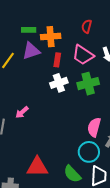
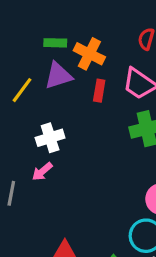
orange cross: (51, 37) -> (89, 54), turned 30
white cross: (59, 83) -> (50, 138), moved

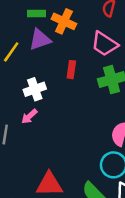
red rectangle: (99, 91) -> (71, 70), moved

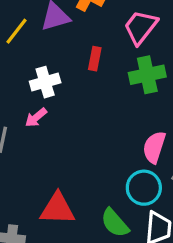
pink trapezoid: (105, 44) -> (141, 27), turned 92

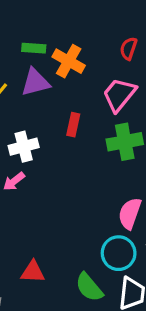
red triangle: (57, 209) -> (33, 272), size x0.7

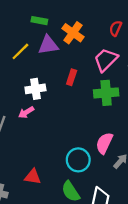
green rectangle: (34, 48) -> (39, 21), moved
cyan circle: (119, 253) -> (78, 160), moved

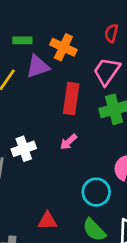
red rectangle: (72, 77) -> (71, 99), size x1.6
white cross: (35, 89) -> (24, 149), moved
pink arrow: (26, 112) -> (69, 142), moved

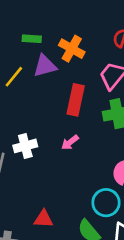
cyan circle: (96, 192) -> (106, 203), moved

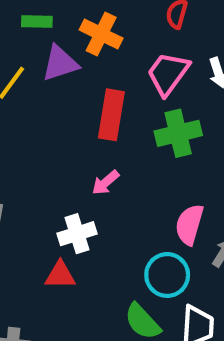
white cross: (25, 146) -> (77, 234), moved
red triangle: (43, 219) -> (60, 275), moved

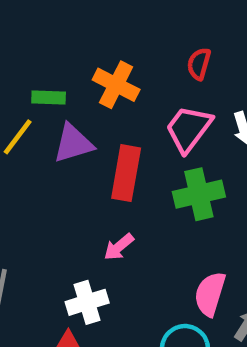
green rectangle: (37, 22) -> (49, 97), moved
purple triangle: (60, 63) -> (73, 143), moved

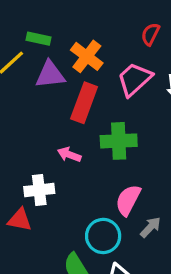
orange cross: (116, 85) -> (87, 56), moved
green cross: (199, 194) -> (119, 141), moved
pink arrow: (119, 247) -> (69, 155), turned 50

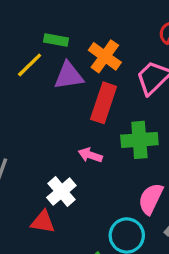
white cross: (39, 190) -> (61, 191), turned -32

